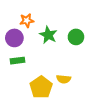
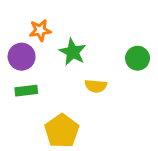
green circle: (76, 37) -> (138, 58), moved
yellow semicircle: (64, 79) -> (96, 86), moved

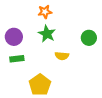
orange star: (40, 30) -> (45, 12), moved

